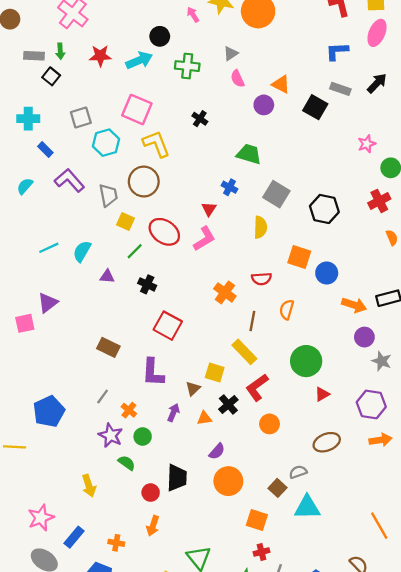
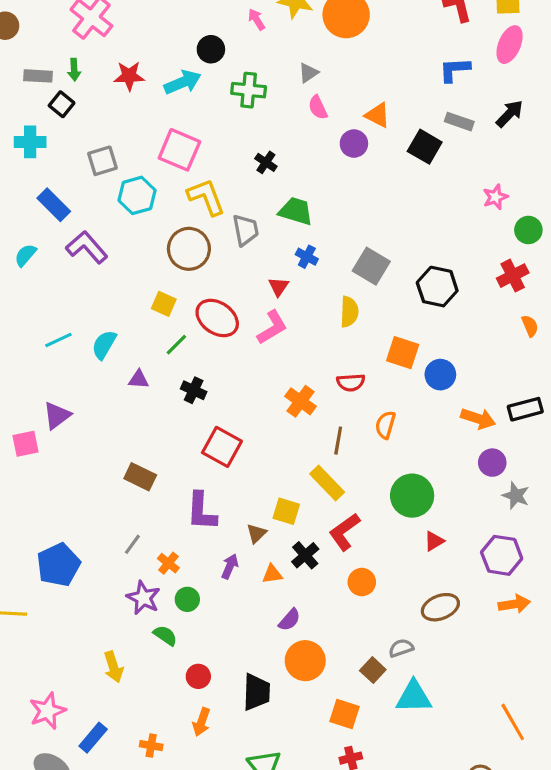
cyan cross: (28, 119) -> (30, 142), moved
blue rectangle: (45, 150) -> (54, 205), size x1.5
green trapezoid: (249, 154) -> (296, 211), moved
gray trapezoid: (108, 195) -> (245, 230), moved
black trapezoid: (177, 478) -> (256, 692), moved

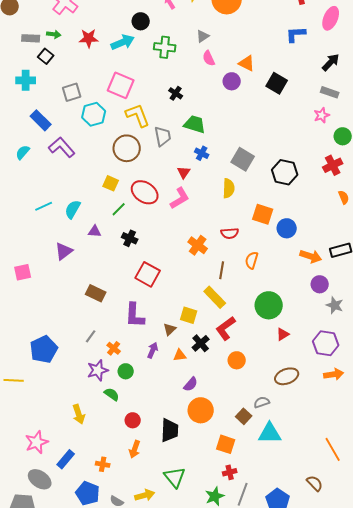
green arrow: (74, 70) -> (54, 34), turned -80
gray rectangle: (459, 122) -> (330, 92), moved
purple triangle: (57, 415) -> (64, 251), moved
purple star: (143, 598) -> (98, 370), turned 30

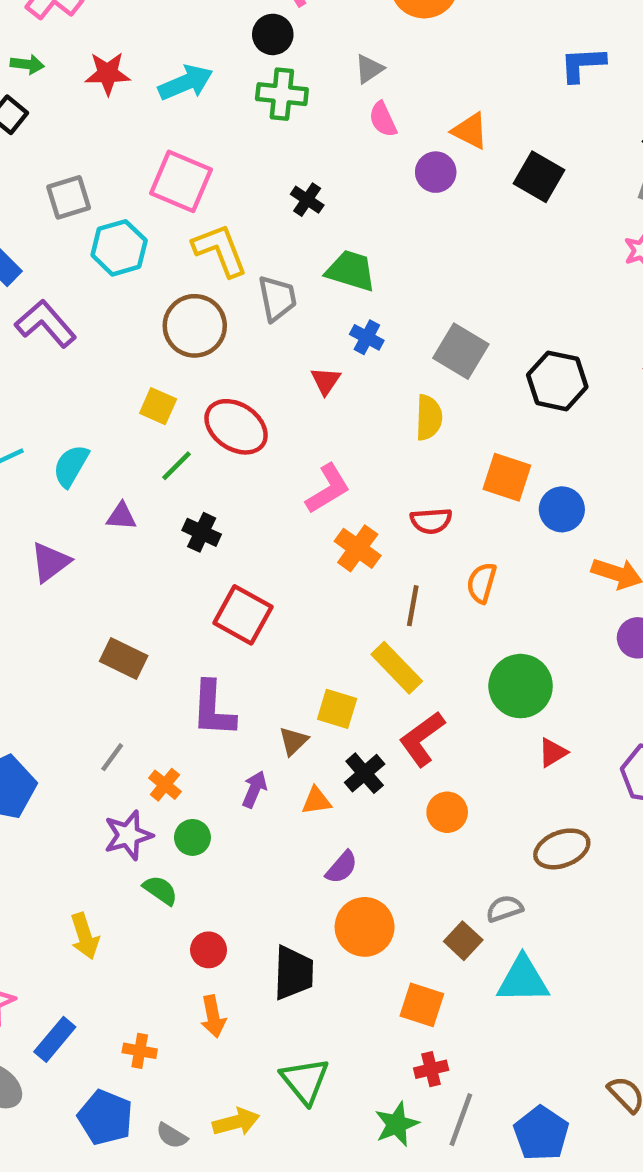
black circle: (141, 21) -> (273, 34), moved
pink L-shape: (180, 198) -> (328, 489), moved
orange arrow: (135, 449) -> (213, 1016), turned -30

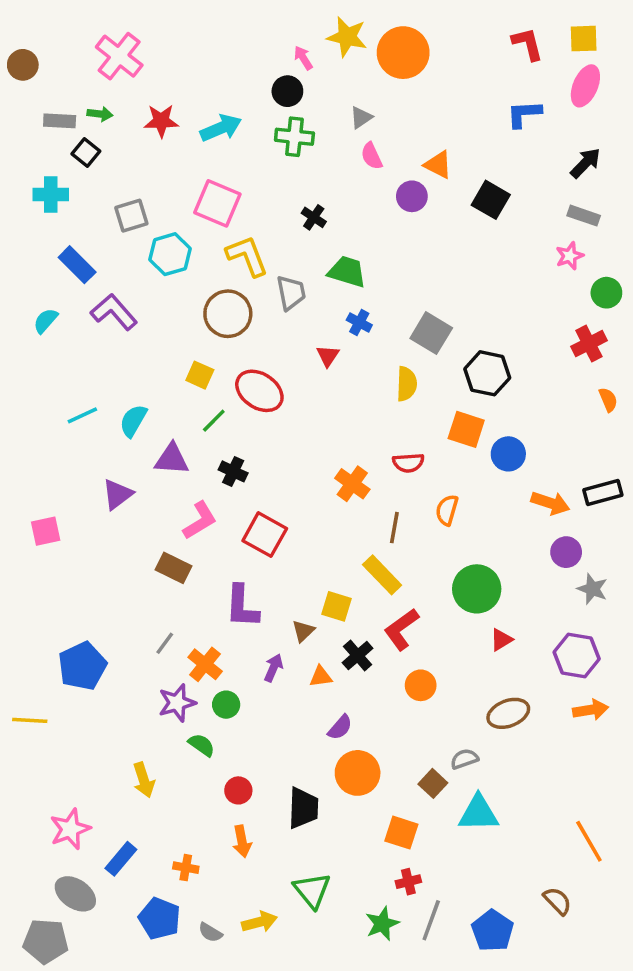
black hexagon: (557, 381) -> (487, 373), moved
pink L-shape: (328, 489) -> (200, 521), moved
purple triangle: (121, 516) -> (172, 459), size x1.5
orange cross: (165, 785) -> (205, 664), size x1.4

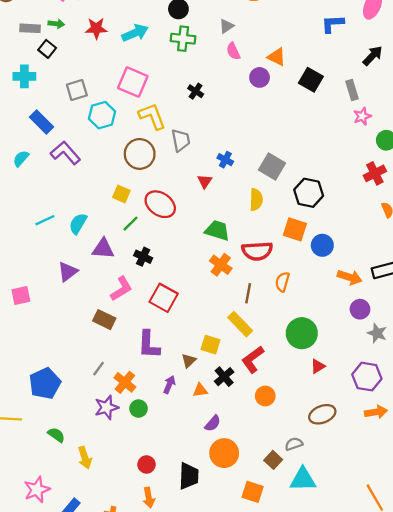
gray rectangle: (584, 216) -> (352, 90), moved, turned 54
green trapezoid: (347, 272) -> (217, 230), moved
red semicircle: (408, 463) -> (257, 251), size x1.5
green semicircle: (202, 745) -> (56, 435), moved

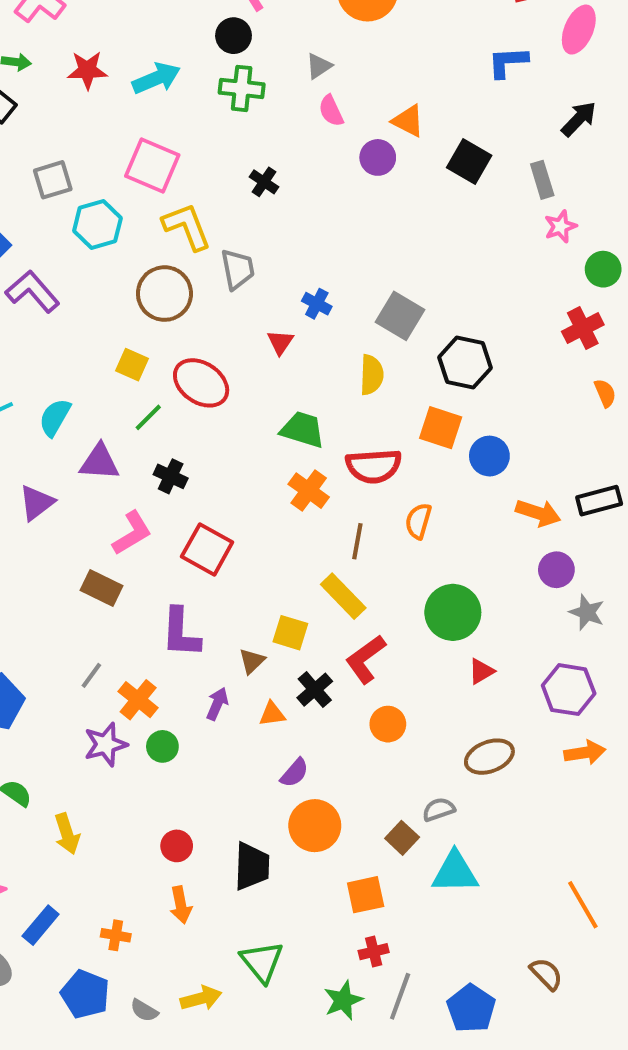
orange square: (253, 492) -> (366, 895), turned -30

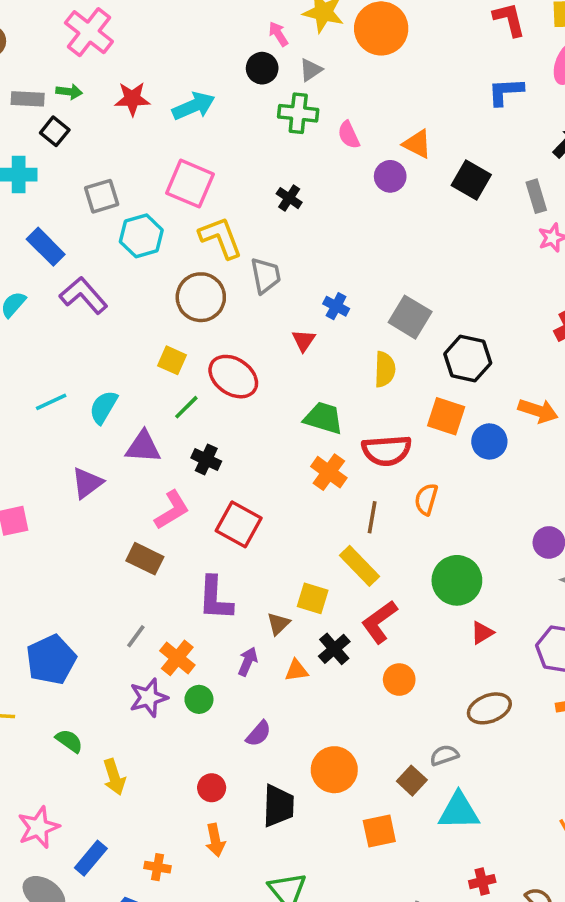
gray triangle: (319, 66) -> (311, 70), moved
green cross: (242, 88) -> (298, 113), moved
orange arrow: (538, 513) -> (538, 411), moved
purple semicircle: (294, 773) -> (259, 734), moved
red cross: (374, 952) -> (482, 882), moved

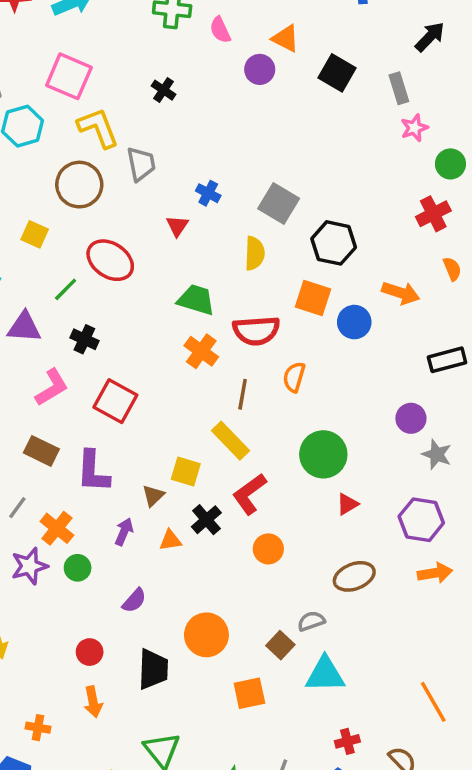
yellow square: (172, 360) -> (35, 234), moved
brown rectangle: (145, 559) -> (41, 451), moved

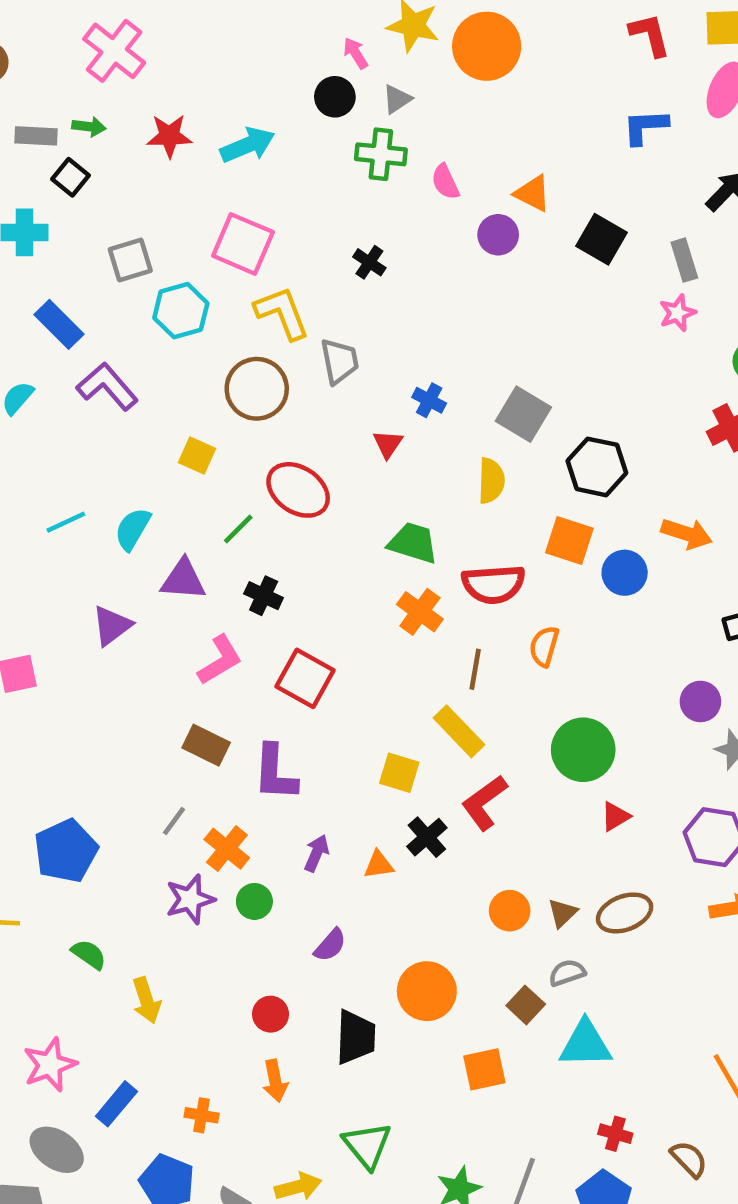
pink star: (414, 128) -> (677, 313), moved
brown triangle: (153, 496) -> (562, 913), moved
orange circle: (268, 549) -> (510, 911), moved
red cross: (347, 741) -> (615, 1134), turned 30

